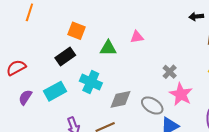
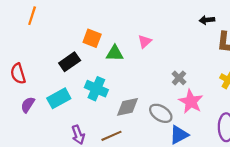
orange square: (76, 31) -> (92, 38), moved
pink triangle: (137, 37) -> (145, 41), turned -32
red semicircle: (16, 68) -> (18, 74), turned -78

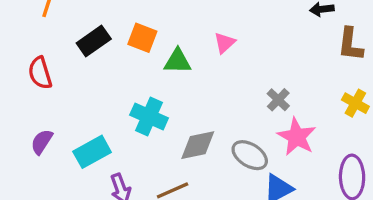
black rectangle: (70, 62) -> (94, 41), moved
red semicircle: (18, 74) -> (40, 73), moved
cyan rectangle: (59, 98) -> (92, 152), moved

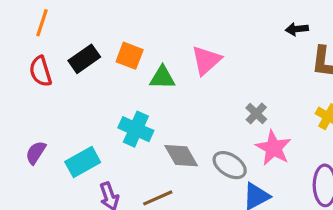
pink triangle: (225, 43) -> (206, 60), size x1.5
red semicircle: (40, 73) -> (40, 71), moved
gray diamond: (198, 145) -> (181, 156), turned 72

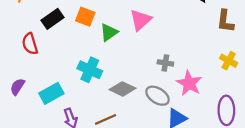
red semicircle: (40, 71) -> (30, 44), moved
green triangle: (162, 78) -> (109, 32), turned -36
gray cross: (256, 114) -> (165, 63), moved, turned -35
gray diamond: (181, 156) -> (122, 89), turned -35

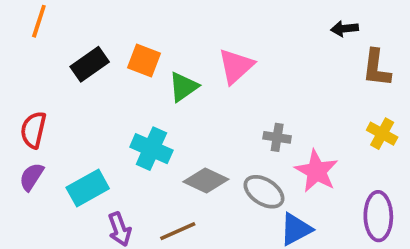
red semicircle: (30, 44) -> (33, 130), moved, turned 30

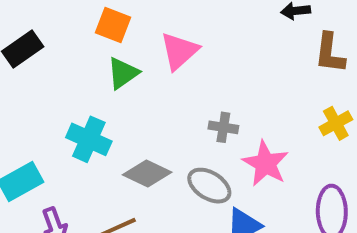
orange square: (144, 61) -> (113, 25), moved
yellow cross: (382, 134) -> (336, 123), turned 32

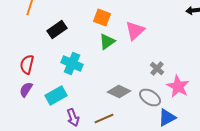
gray cross: (223, 127) -> (157, 68), turned 32
cyan cross: (89, 139) -> (72, 64), moved

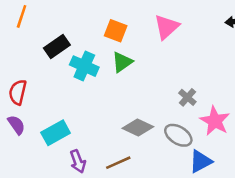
pink triangle: (135, 30) -> (167, 27), moved
cyan cross: (72, 64) -> (84, 66), moved
purple semicircle: (26, 90) -> (16, 125), turned 112

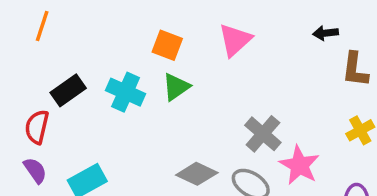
black rectangle: (57, 46) -> (68, 90), moved
gray cross: (187, 97) -> (263, 134), size x1.5

